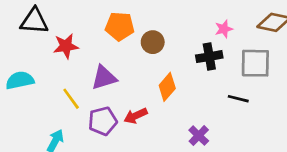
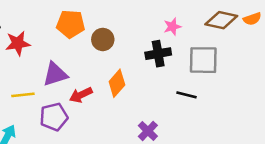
yellow line: (71, 99) -> (23, 95), turned -60
red arrow: (136, 116) -> (81, 95), moved

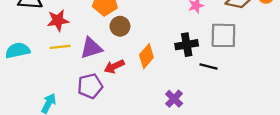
brown circle: (103, 39) -> (120, 26), moved
black cross: (158, 54) -> (187, 45), moved
yellow line: (23, 95) -> (60, 47), moved

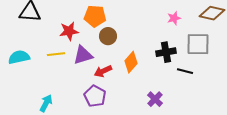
red star: (58, 20) -> (69, 31), moved
purple pentagon: (90, 86) -> (95, 96), moved, turned -30

